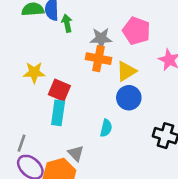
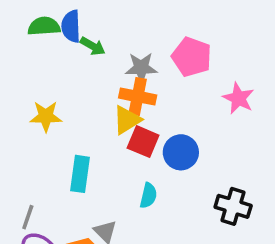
green arrow: (67, 23) -> (93, 46), turned 132
yellow triangle: (126, 71) -> (127, 120), moved
red square: (59, 90) -> (143, 142), moved

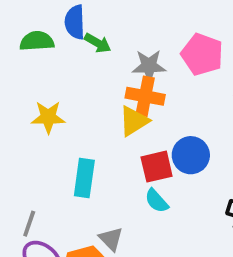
green semicircle: (44, 26) -> (37, 41), moved
red square: (143, 142) -> (157, 167), moved, turned -36
cyan semicircle: (148, 196) -> (157, 201), turned 125

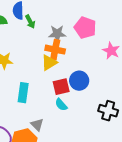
green arrow: (98, 43) -> (30, 22), turned 32

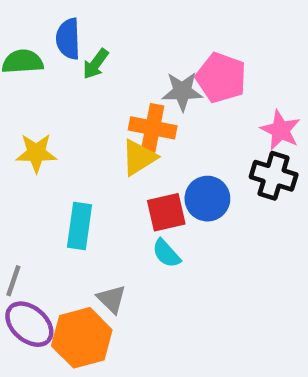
green arrow: (30, 22) -> (96, 64), turned 64
gray star: (57, 34) -> (182, 91), moved
black cross: (108, 111) -> (274, 176), moved

